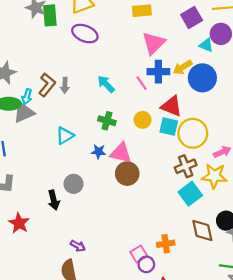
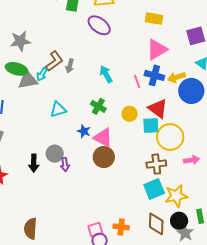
cyan arrow: (27, 97) -> (42, 74), moved
cyan square: (169, 126) -> (151, 126), turned -30
yellow star: (214, 176) -> (176, 196), moved, turned -30
purple arrow: (78, 246) -> (65, 165), moved, turned 40

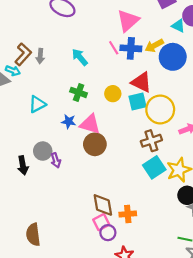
cyan arrow: (42, 74) -> (13, 71), turned -88
pink line: (137, 82) -> (114, 48), moved
brown diamond: (156, 224) -> (103, 205), moved

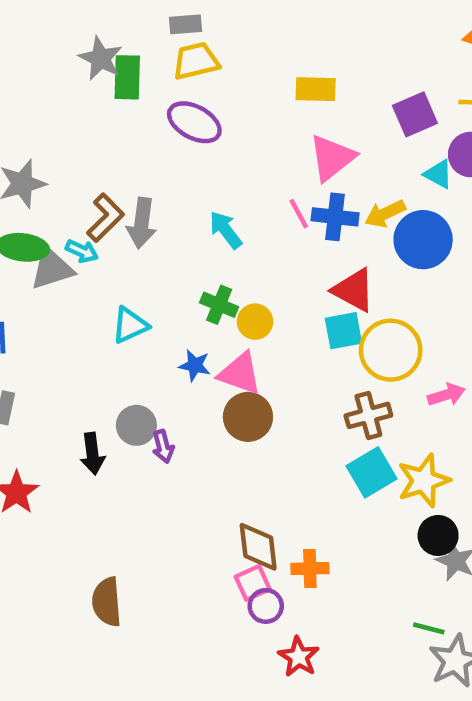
gray arrow: (40, 56) -> (142, 223), size x1.5
yellow circle: (113, 94) -> (255, 322), moved

